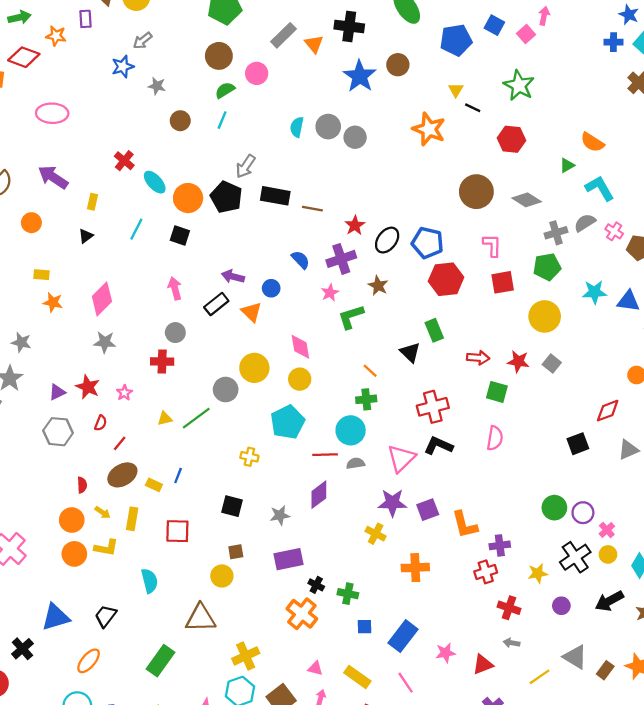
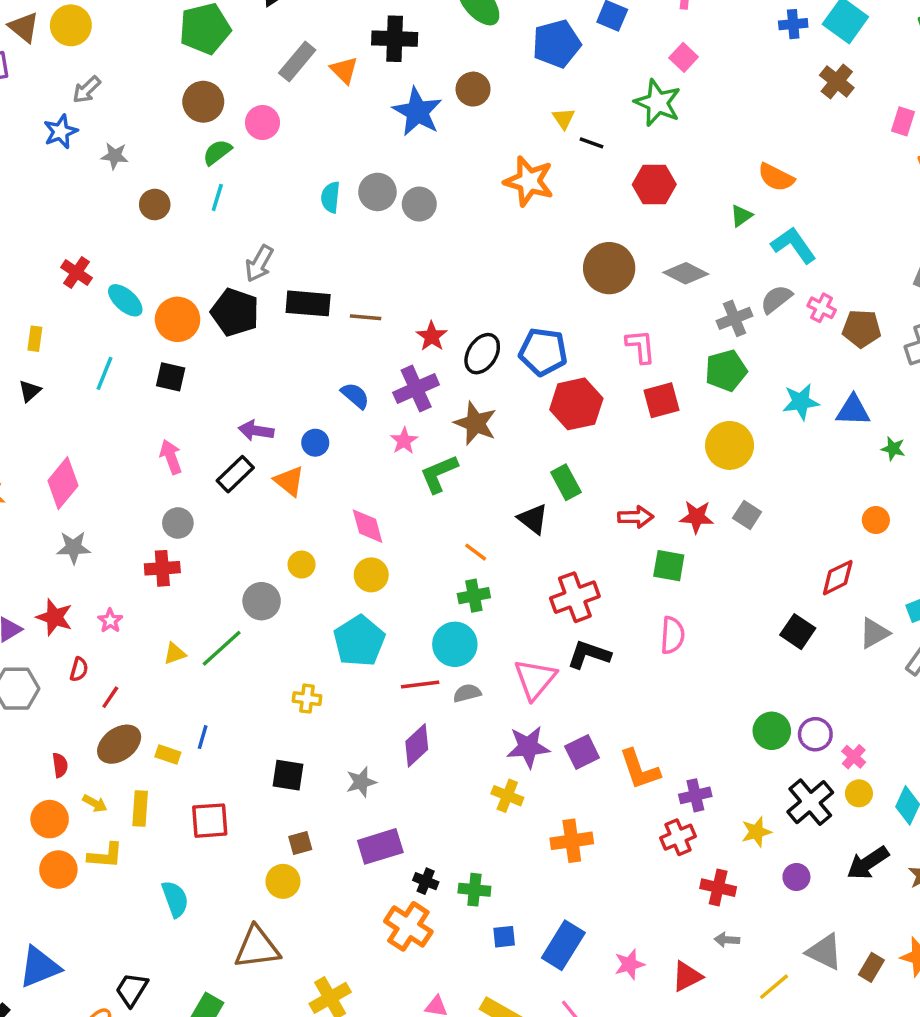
pink square: (526, 34) -> (684, 57), moved
brown star: (378, 286) -> (475, 423), size x1.4
yellow circle: (254, 368) -> (302, 565), size x0.6
black square: (578, 444) -> (798, 632), turned -30
black trapezoid: (106, 616) -> (132, 990), moved

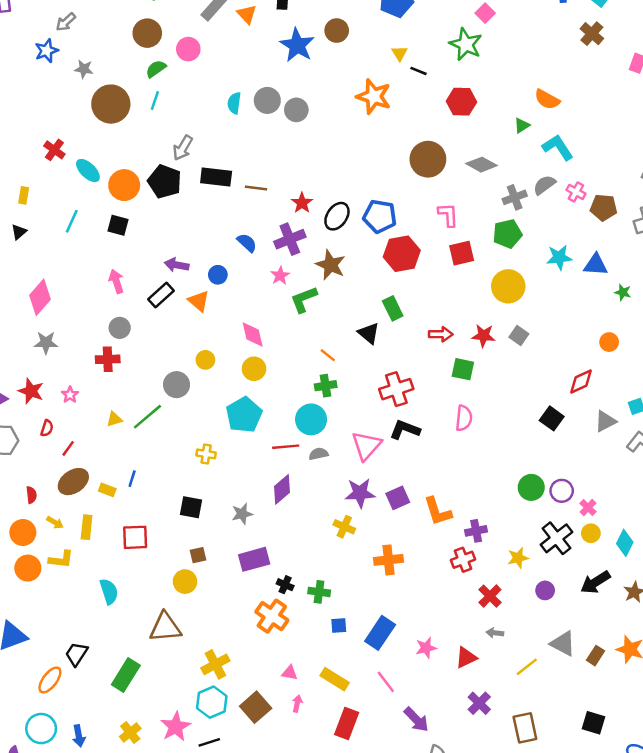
brown circle: (155, 204) -> (111, 104), size x1.8
red cross: (718, 888) -> (490, 596), turned 30

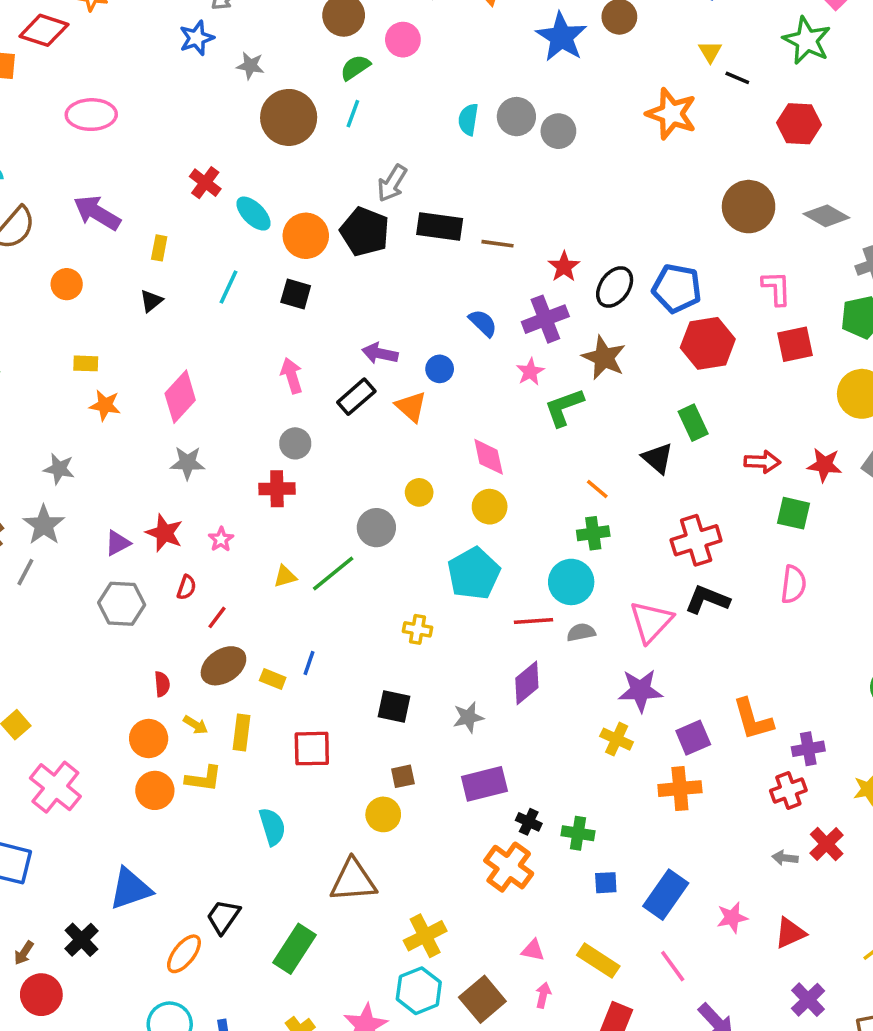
purple square: (398, 498) -> (693, 738), moved
gray arrow: (495, 633) -> (785, 858), moved

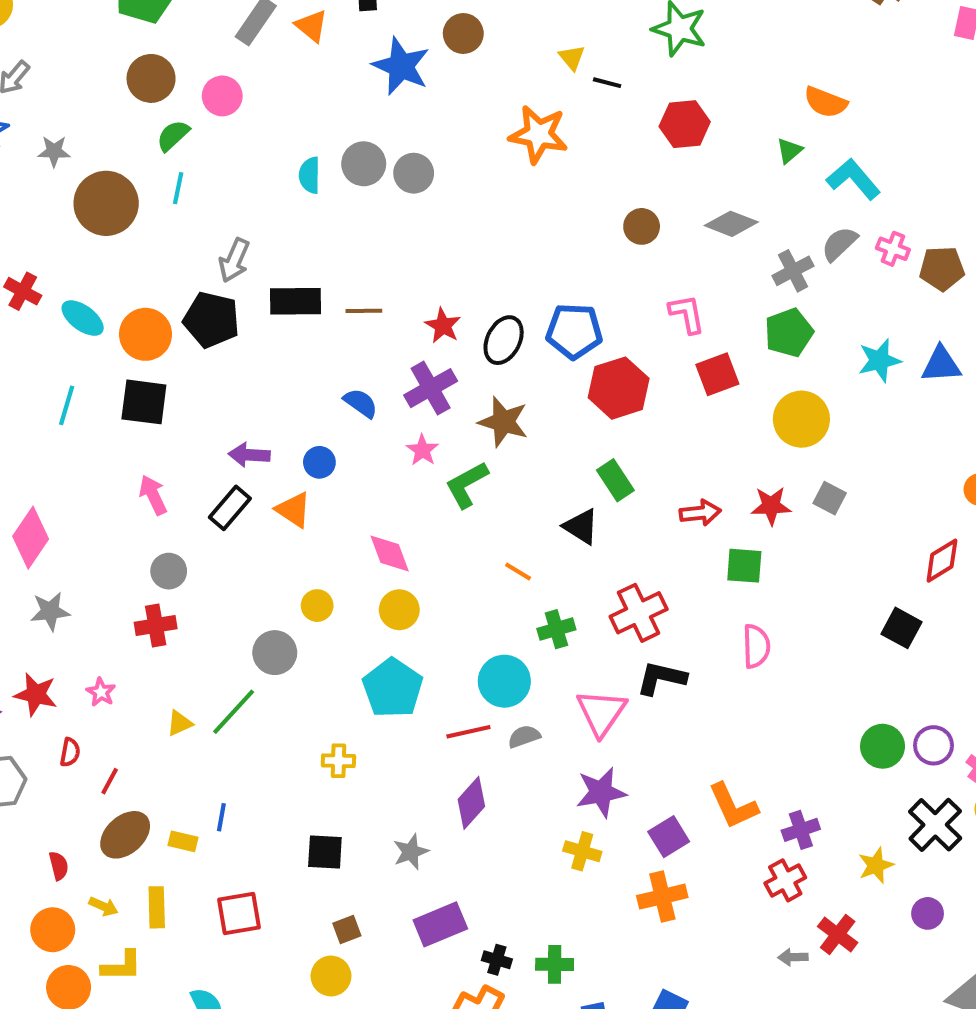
brown circle: (749, 207) -> (642, 226), size x0.6
black square: (296, 294) -> (144, 402), size x1.4
green cross: (593, 533) -> (556, 629), moved

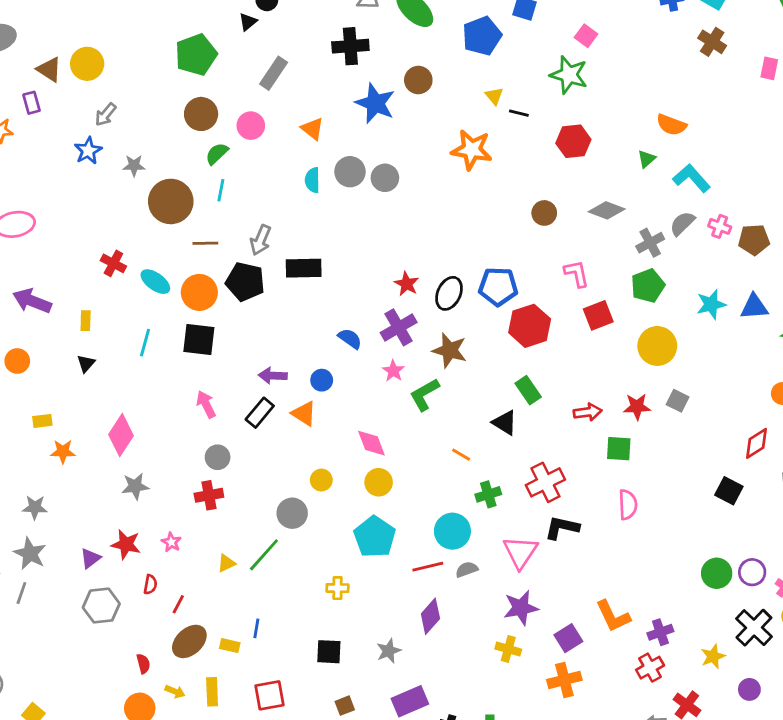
orange triangle: (311, 26) -> (312, 129), moved
brown line: (364, 311) -> (205, 243), moved

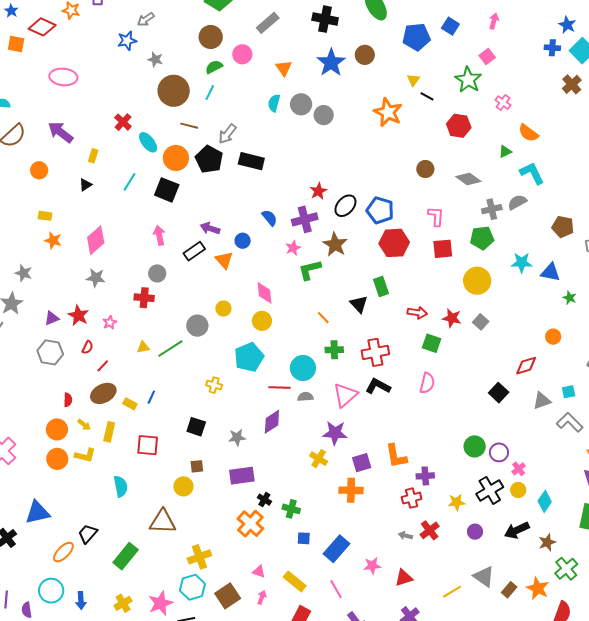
pink cross: (720, 226) -> (503, 103), moved

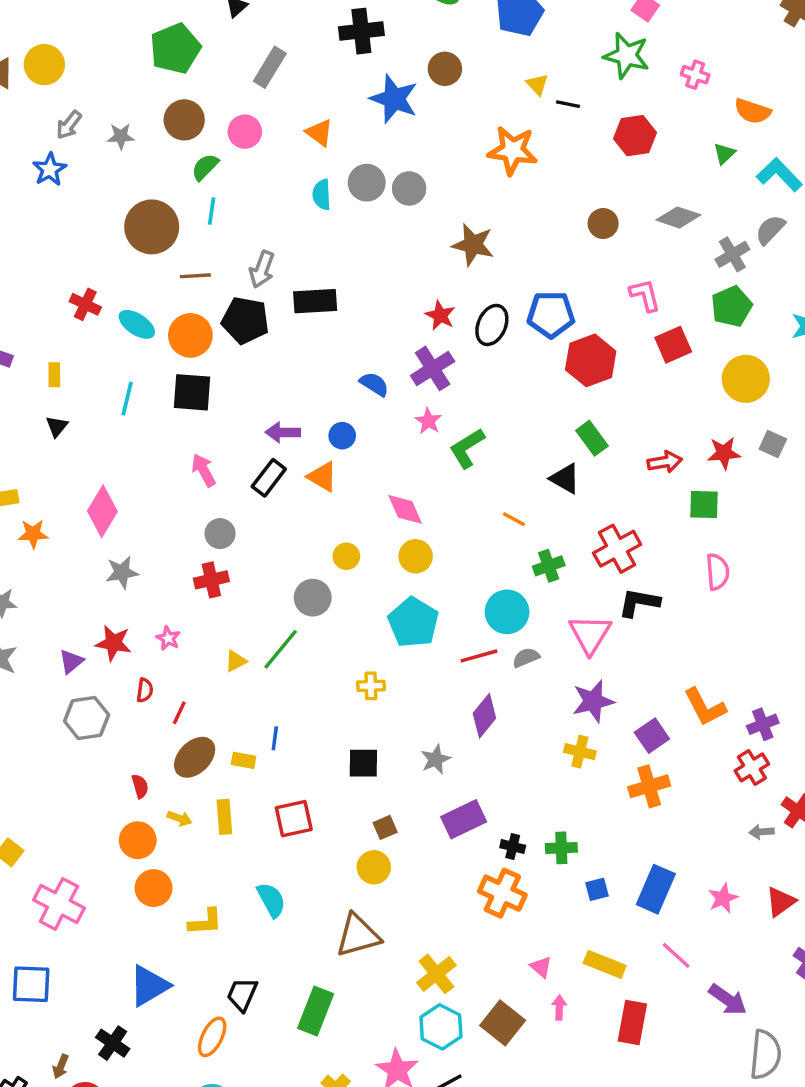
gray star: (155, 59) -> (121, 136), moved
brown star: (335, 245) -> (473, 245), moved
yellow L-shape: (85, 455) -> (205, 922), moved
pink triangle: (259, 572) -> (541, 967), turned 40

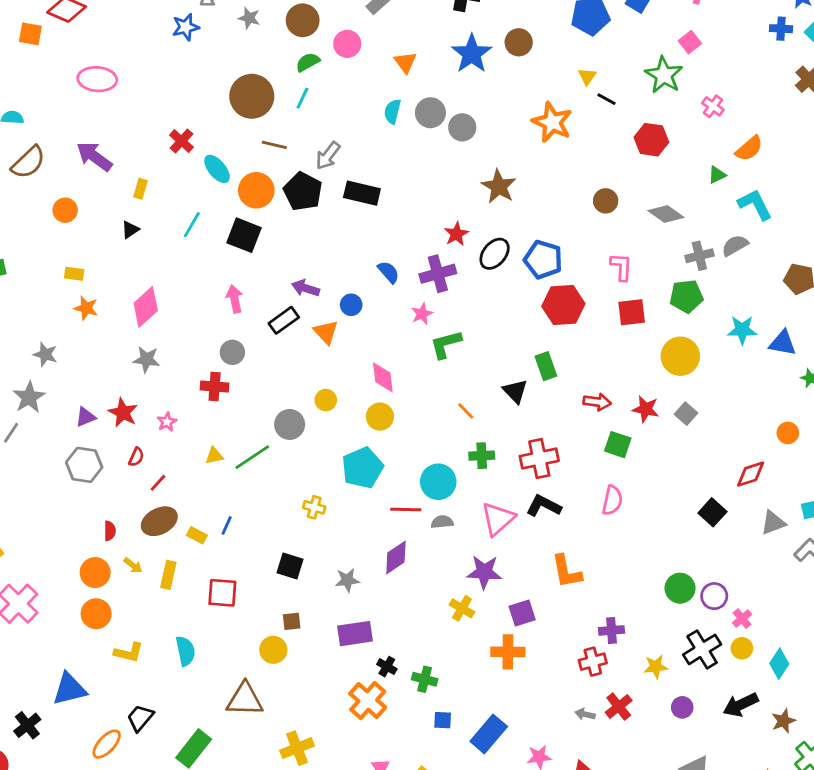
orange semicircle: (753, 111) -> (749, 148), turned -76
orange L-shape: (705, 707) -> (566, 571), moved

